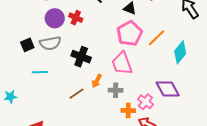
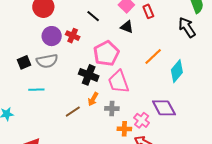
pink pentagon: (129, 33) -> (106, 53), moved
black cross: (81, 57) -> (89, 75), moved

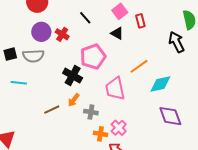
cyan diamond: (177, 71) -> (160, 84), turned 30
pink trapezoid: (119, 82) -> (115, 89), moved
purple diamond: (164, 108) -> (170, 116), moved

